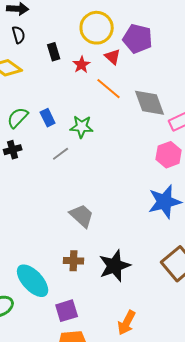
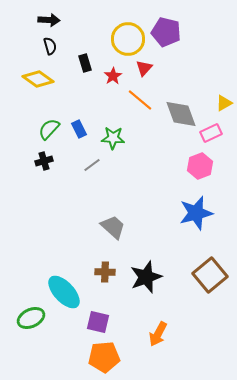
purple pentagon: (138, 39) -> (166, 32), moved
red triangle: (113, 57) -> (144, 68), turned 30
purple square: (67, 311) -> (98, 322), turned 30

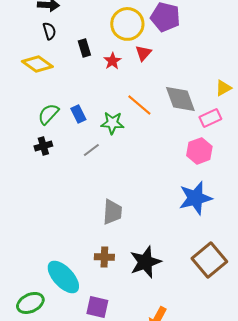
orange line: (140, 100) -> (139, 105), moved
gray trapezoid: (113, 227) -> (112, 212), turned 52

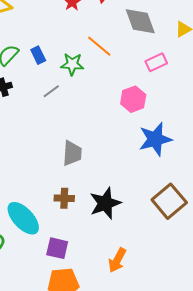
gray diamond: (180, 99) -> (140, 21), moved
pink rectangle: (210, 118) -> (156, 62), moved
pink hexagon: (199, 151) -> (133, 99), moved

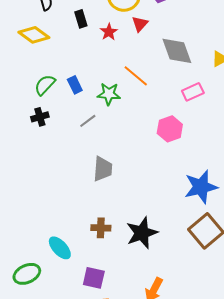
blue star: (155, 139) -> (201, 187), moved
gray trapezoid: (72, 153) -> (103, 169), moved
cyan ellipse: (23, 218) -> (60, 248), size x0.7

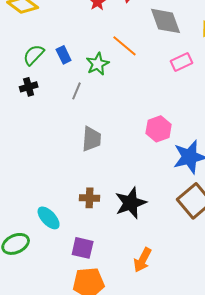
green star: (109, 94) -> (98, 64), turned -30
gray line: (88, 121) -> (77, 91), turned -30
pink hexagon: (170, 129) -> (159, 129), moved

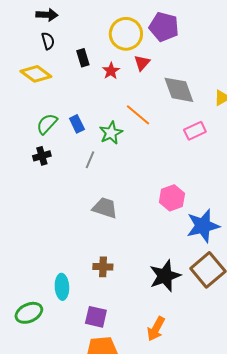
gray trapezoid: (92, 139) -> (105, 208), turned -76
black star: (131, 203) -> (165, 276), moved
cyan ellipse: (49, 218) -> (62, 287), turned 40

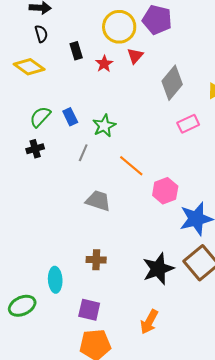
gray diamond: (179, 90) -> (172, 83), turned 60
orange line: (138, 115) -> (131, 166), moved

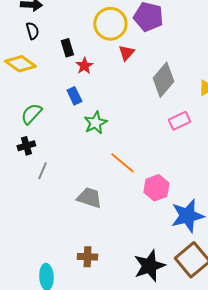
red star: (104, 64) -> (84, 66), moved
blue rectangle: (70, 117) -> (74, 96), moved
gray line: (83, 153) -> (42, 171), moved

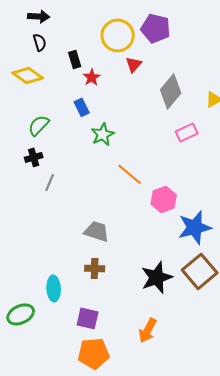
gray trapezoid: (89, 198) -> (97, 231), moved

